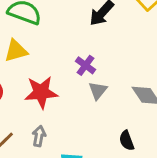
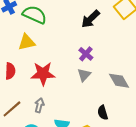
purple cross: (86, 65) -> (86, 54), moved

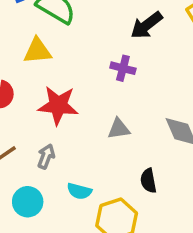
purple cross: (86, 54) -> (123, 68), moved, turned -32
gray triangle: (84, 75) -> (119, 129), moved, turned 32

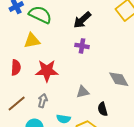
black arrow: (146, 25) -> (82, 20), moved
gray triangle: (119, 129) -> (83, 92), moved

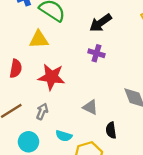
gray triangle: (83, 92) -> (90, 107), turned 32

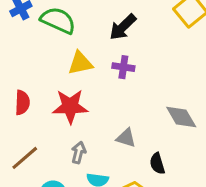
yellow triangle: (39, 40) -> (80, 63), moved
gray arrow: (42, 111) -> (79, 152), moved

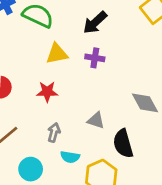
red star: (70, 106) -> (47, 92), size x0.7
black semicircle: (157, 164) -> (123, 144), size x1.5

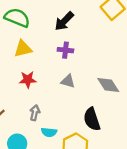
yellow triangle: (57, 54) -> (23, 49), moved
gray triangle: (96, 120) -> (68, 81), moved

